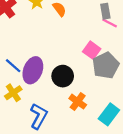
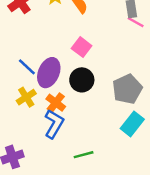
pink square: (92, 50) -> (82, 47), moved
gray pentagon: (106, 65) -> (127, 89), moved
orange cross: (78, 102) -> (56, 103), moved

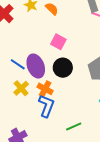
purple ellipse: (49, 73) -> (36, 66), turned -35

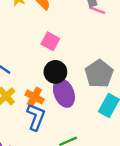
purple ellipse: (36, 66) -> (64, 93), moved

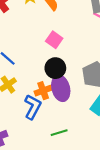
orange cross: (34, 97) -> (43, 91), moved, turned 35

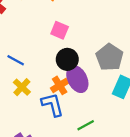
blue L-shape: (33, 107) -> (52, 105), turned -30

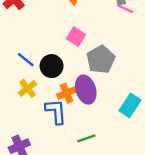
gray pentagon: (110, 57) -> (101, 60), moved
black circle: (67, 59) -> (52, 66), moved

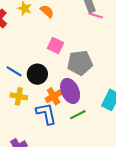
gray pentagon: (101, 60) -> (80, 63), turned 30
yellow cross: (28, 88) -> (19, 96), turned -35
green line: (86, 138) -> (78, 115), moved

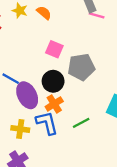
black circle: (37, 74) -> (53, 81), moved
purple ellipse: (70, 91) -> (27, 95), moved
yellow cross: (19, 96) -> (20, 129), moved

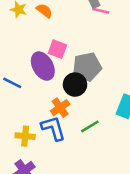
black circle: (53, 81) -> (75, 85), moved
purple ellipse: (27, 95) -> (43, 66), moved

